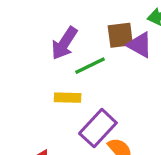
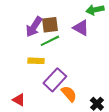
brown square: (120, 35) -> (50, 25), moved

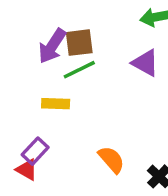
purple triangle: (81, 28) -> (145, 63), moved
purple rectangle: (55, 80) -> (35, 151), moved, size x0.7

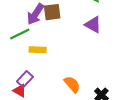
green line: (79, 70) -> (20, 34), moved

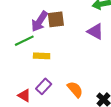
purple rectangle: (25, 79) -> (44, 86), moved

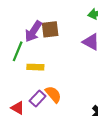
green line: (24, 41) -> (18, 51), turned -42
orange semicircle: (75, 89) -> (53, 94), moved

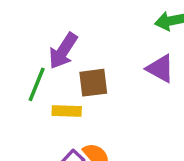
brown square: (50, 29) -> (93, 83), moved

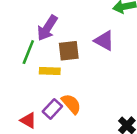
purple triangle: (160, 69) -> (104, 41), moved

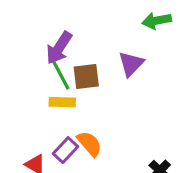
purple triangle: (104, 41) -> (131, 64), turned 45
green line: (28, 52) -> (61, 75), moved, turned -50

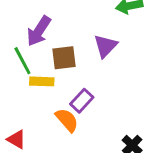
green line: (61, 75) -> (22, 61), moved
purple rectangle: (65, 150) -> (82, 101), moved

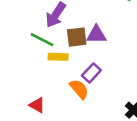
purple triangle: (105, 46) -> (96, 35), moved, turned 45
green line: (22, 61) -> (42, 40), turned -35

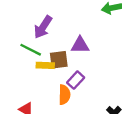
brown square: (77, 37) -> (59, 60), moved
orange semicircle: (79, 89) -> (64, 95), turned 42

